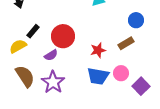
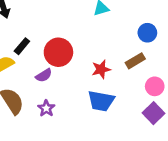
pink circle: (121, 73) -> (155, 86), moved
purple star: (53, 82) -> (46, 108), size x0.6

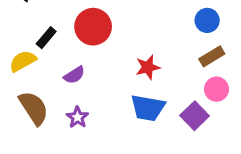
red circle: (58, 52) -> (93, 27), moved
brown rectangle: (135, 61) -> (212, 56), moved
purple square: (153, 113) -> (195, 116), moved

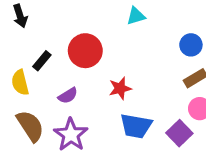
yellow semicircle: (23, 61) -> (20, 83), turned -75
red star: (148, 67) -> (120, 88), moved
purple star: (77, 117) -> (71, 135), size x1.6

